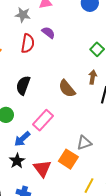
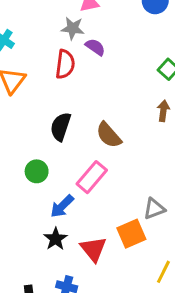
gray star: (23, 15) -> (73, 28), moved
brown semicircle: (67, 89) -> (109, 135), moved
orange square: (68, 159) -> (131, 234), turned 36

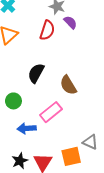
blue arrow: (62, 206) -> (27, 128), turned 30
gray triangle: (154, 209) -> (90, 142), turned 35
black star: (56, 239) -> (20, 161), moved

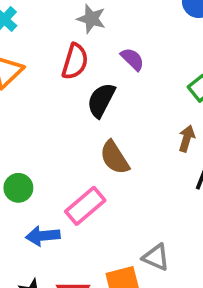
purple semicircle: (70, 22) -> (132, 59), moved
black semicircle: (36, 73) -> (101, 100), moved

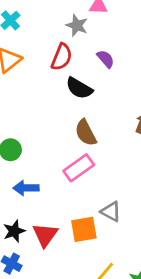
black semicircle: (101, 100) -> (79, 88), turned -92
pink rectangle: (85, 206) -> (79, 168), moved

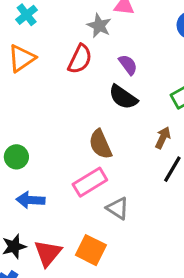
black semicircle: (79, 88) -> (123, 97), moved
gray triangle: (111, 212) -> (118, 208), moved
orange square: (84, 229) -> (91, 250), turned 32

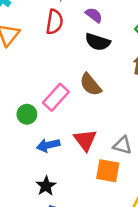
pink rectangle: (90, 182) -> (56, 97), moved
gray triangle: (118, 208) -> (122, 145), moved
red triangle: (48, 253) -> (85, 140), moved

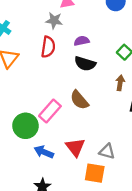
purple semicircle: (94, 15) -> (82, 41), turned -48
green circle: (27, 114) -> (25, 126), size x1.5
blue arrow: (48, 145) -> (44, 152), turned 36

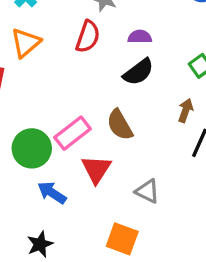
black semicircle: (85, 64) -> (138, 72), turned -65
red triangle: (75, 147) -> (96, 169), moved
gray triangle: (107, 151) -> (147, 191), moved

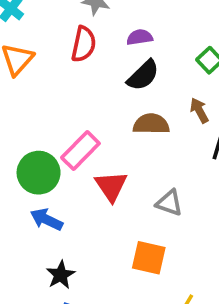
brown arrow: (186, 111) -> (199, 110), turned -40
brown semicircle: (120, 125) -> (151, 124), moved, turned 128
blue arrow: (52, 193) -> (46, 219), moved

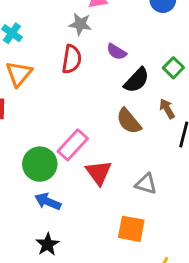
purple semicircle: (140, 37) -> (117, 52), turned -138
black semicircle: (143, 75) -> (137, 80), moved
brown semicircle: (151, 124) -> (129, 121), turned -128
black star: (61, 275) -> (48, 244), moved

